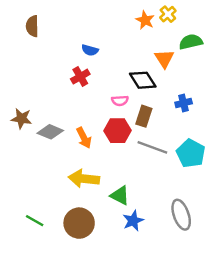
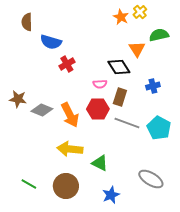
blue semicircle: (90, 50) -> (51, 42), moved, size x1.5
orange arrow: (84, 138) -> (70, 115), size x1.4
gray ellipse: (181, 215) -> (151, 179), turned -40
blue star: (133, 221) -> (111, 195), moved

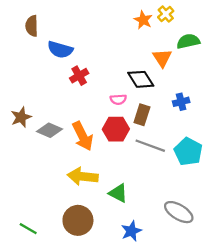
brown star: (18, 99) -> (21, 117), turned -30
green line: (29, 184) -> (28, 229), moved

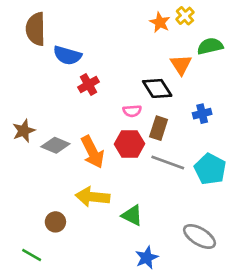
brown semicircle: (32, 26) -> (36, 29), size x1.4
brown circle: (78, 220) -> (55, 222), moved, size x0.6

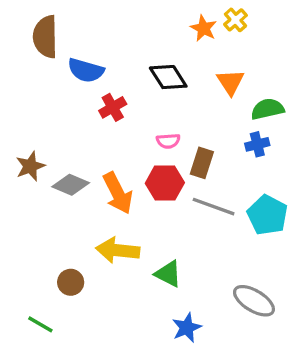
green semicircle: (210, 46) -> (267, 109), moved
black diamond: (157, 88) -> (168, 77), moved

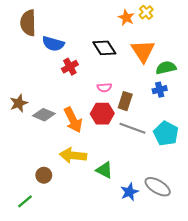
orange triangle: (230, 82) -> (143, 51), size x1.4
green line: (40, 324) -> (25, 201), turned -70
blue star: (187, 328) -> (129, 192), moved

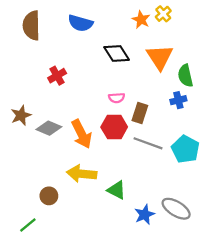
blue semicircle: (53, 44) -> (80, 23), moved
red cross: (70, 67) -> (57, 76), moved
green semicircle: (166, 68) -> (185, 76), turned -90

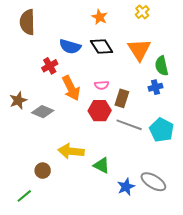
orange star: (141, 20) -> (100, 17), moved
blue semicircle: (80, 23) -> (70, 46), moved
orange arrow: (82, 134) -> (71, 88), moved

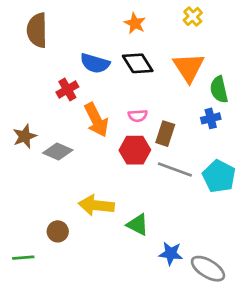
gray ellipse: (153, 182) -> (208, 269), moved
blue star: (126, 187) -> (171, 253), turned 30
green line: (24, 196) -> (23, 258), moved, turned 35

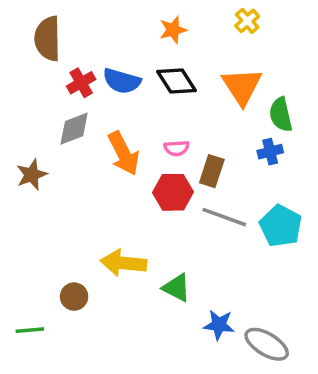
orange star: (135, 23) -> (173, 30), turned 30
red cross: (67, 89) -> (81, 83), moved
gray diamond: (58, 152) -> (74, 129), moved, turned -44

